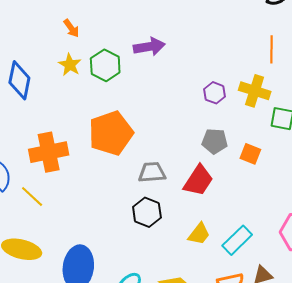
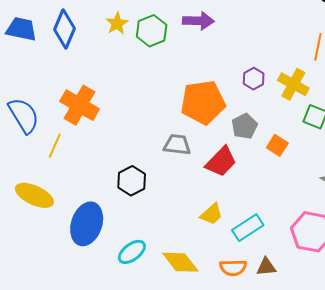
orange pentagon: (111, 133) -> (203, 102), moved
gray pentagon: (215, 141) -> (244, 126), turned 30
orange cross: (49, 152) -> (80, 105), turned 30
yellow line: (32, 197) -> (55, 146), turned 60
black hexagon: (147, 212) -> (132, 181), moved

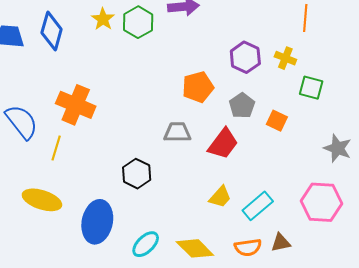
purple hexagon: (254, 79) -> (245, 57), size x1.4
yellow cross: (293, 84) -> (285, 58), size x0.7
orange pentagon: (203, 102) -> (198, 87), size x0.7

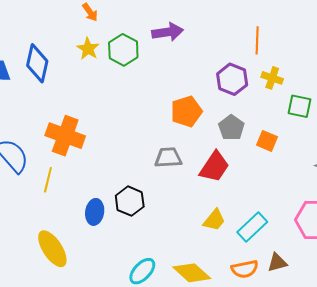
orange line: (305, 18) -> (257, 40), moved
yellow ellipse: (42, 200) -> (52, 249), moved, turned 42
blue ellipse: (97, 222) -> (95, 212), moved, size x0.6

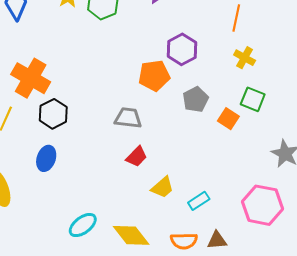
purple hexagon: (232, 79) -> (182, 49), moved
green square: (299, 106) -> (253, 99), moved
red trapezoid: (214, 167) -> (137, 157), moved, size x0.7
black hexagon: (130, 201) -> (53, 114), moved
cyan rectangle: (252, 227) -> (199, 201), size x0.7

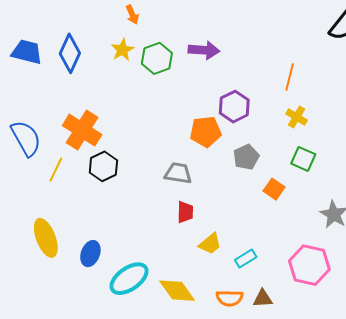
orange square: (228, 119) -> (274, 189), moved
red trapezoid: (137, 157) -> (185, 212), turned -45
blue ellipse: (46, 158) -> (90, 254), moved
cyan ellipse: (83, 225) -> (129, 279), size x1.4

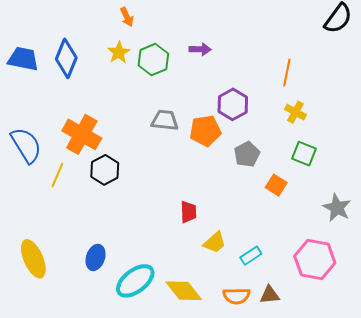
purple arrow: (204, 50) -> (200, 49), size x0.7
gray trapezoid: (178, 173) -> (165, 120), moved
yellow ellipse: (46, 238) -> (33, 259), moved

